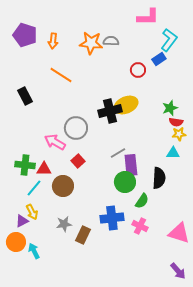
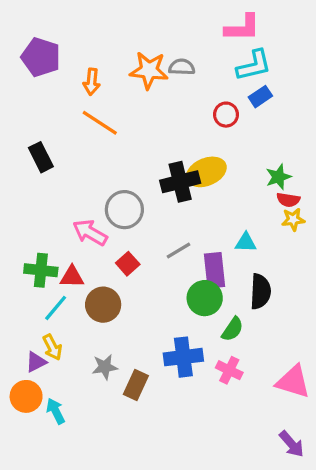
cyan L-shape: (169, 40) -> (254, 65), moved, turned 40
orange arrow: (53, 41) -> (92, 82), moved
gray line: (118, 153) -> (178, 251), moved
cyan triangle: (173, 153) -> (246, 242), moved

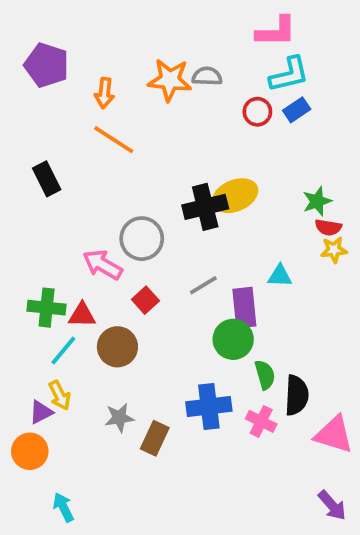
red circle: (226, 115) -> (257, 112), moved
black semicircle: (260, 292) -> (297, 395), moved
green semicircle: (233, 329) -> (265, 375), turned -50
cyan arrow: (56, 411) -> (63, 507), moved

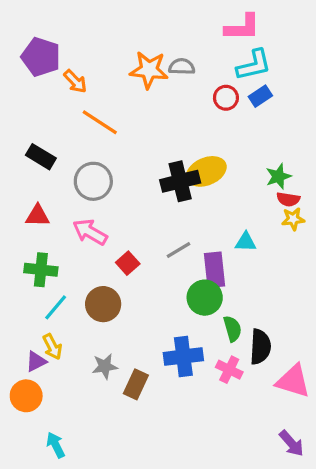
orange arrow: (104, 93) -> (75, 81), moved, turned -50
black rectangle: (47, 179) -> (41, 157), turned -32
gray circle: (142, 239) -> (93, 181), moved
red triangle: (82, 315) -> (38, 216), moved

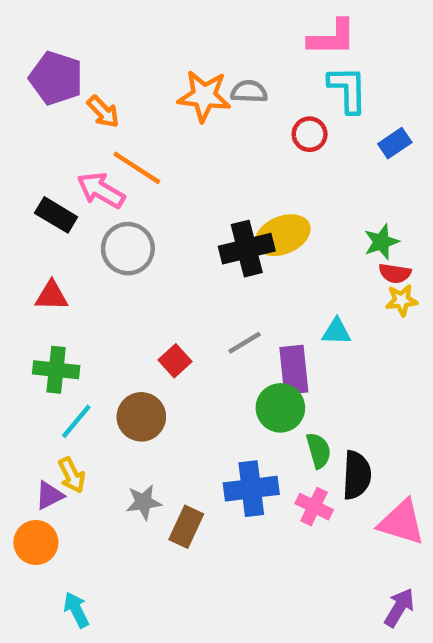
cyan L-shape: (254, 65) -> (348, 89), turned -78
blue rectangle: (260, 96) -> (395, 143), moved
pink arrow: (90, 232) -> (101, 190), moved
purple arrow: (291, 443) -> (399, 608), turned -108

